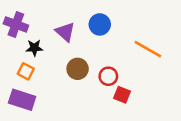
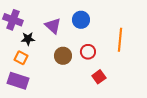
orange line: (148, 49) -> (120, 40), turned 65
red circle: (108, 76) -> (88, 52), moved
red square: (122, 95) -> (99, 77), turned 32

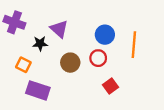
blue circle: (81, 20) -> (105, 35), moved
black star: (28, 39) -> (40, 44), moved
purple rectangle: (18, 81) -> (38, 90), moved

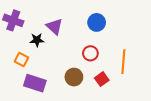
blue circle: (105, 35) -> (97, 22), moved
orange line: (134, 45) -> (123, 62), moved
brown circle: (70, 63) -> (74, 77), moved

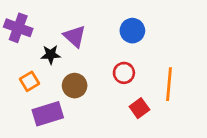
orange square: (21, 60) -> (29, 81), turned 32
brown circle: (74, 77) -> (75, 86), moved
purple rectangle: (35, 83) -> (48, 114), turned -35

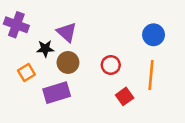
blue circle: (132, 31) -> (154, 35), moved
brown circle: (75, 86) -> (68, 62), moved
purple rectangle: (48, 114) -> (57, 93), moved

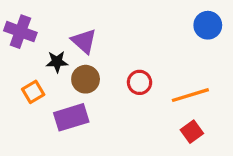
blue circle: (154, 35) -> (208, 25), moved
orange line: (151, 75) -> (190, 95), turned 68
red square: (125, 96) -> (192, 132), moved

